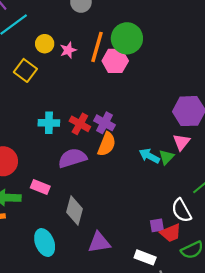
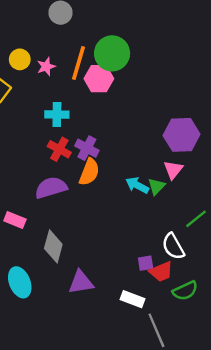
cyan cross: (49, 123) -> (57, 115), moved

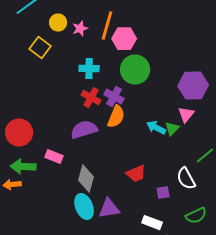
green circle: (112, 53) -> (135, 70), moved
red trapezoid: (161, 272) -> (136, 174), moved
cyan ellipse: (20, 282) -> (84, 207), moved

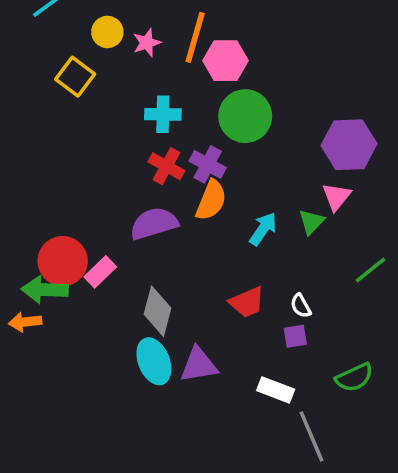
cyan arrow: (156, 128) -> (263, 229), moved, turned 96
red circle: (19, 133) -> (63, 261), moved
pink rectangle: (54, 157) -> (100, 272), turned -66
white semicircle: (186, 179) -> (301, 306), moved, size x0.6

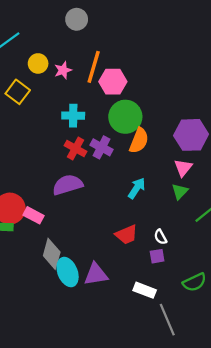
orange semicircle: (211, 200) -> (139, 141), moved
green triangle: (311, 222) -> (180, 192), moved
pink rectangle: (100, 272) -> (34, 215), turned 72
gray diamond: (157, 311) -> (52, 254), moved

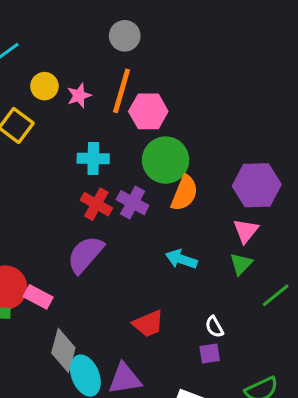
gray circle: (77, 19) -> (125, 36), moved
purple semicircle: (68, 185) -> (85, 254), turned -32
cyan arrow: (137, 188) -> (181, 259), turned -105
red trapezoid: (126, 235) -> (148, 324), moved

